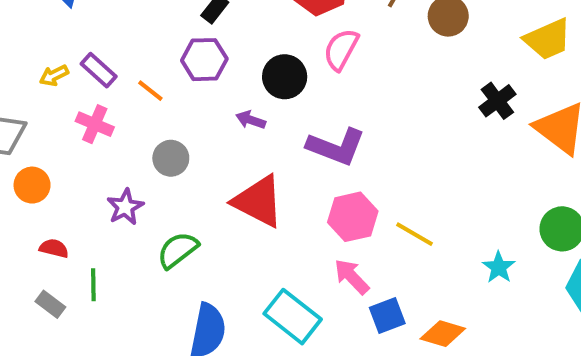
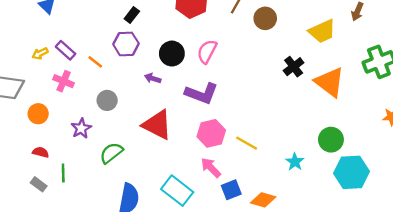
pink semicircle: (341, 49) -> (207, 52), moved
orange circle: (32, 185) -> (38, 114), moved

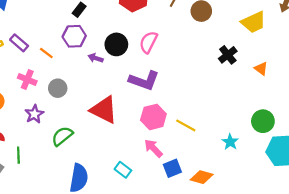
purple arrow: (153, 78) -> (96, 58), moved
pink cross: (64, 81) -> (27, 79), moved
orange triangle: (330, 82) -> (261, 69), size x0.5
cyan rectangle: (177, 191) -> (123, 170), size x0.6

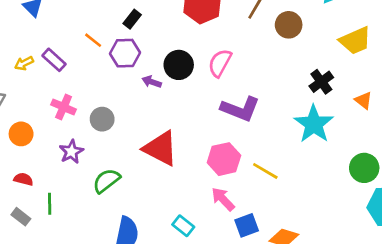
orange line: (46, 53) -> (93, 40), moved
purple L-shape: (144, 81) -> (240, 109), moved
cyan star: (230, 142) -> (314, 124), moved, size x1.8

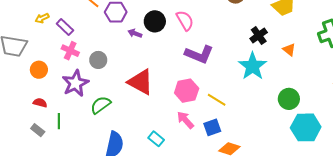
purple rectangle: (54, 60) -> (65, 27), moved
pink semicircle: (220, 63) -> (185, 20), turned 120
purple star: (71, 152) -> (75, 83), size x1.5
blue square: (247, 225) -> (212, 127), moved

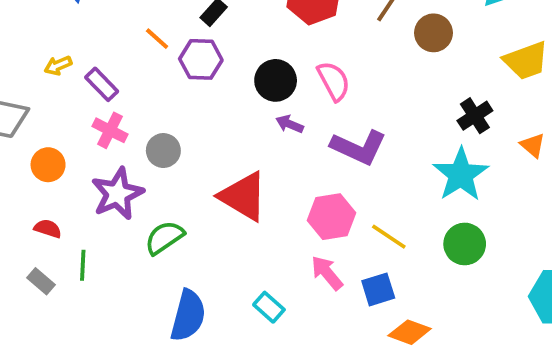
purple arrow: (135, 33) -> (290, 124), moved
green circle: (289, 99) -> (465, 244), moved

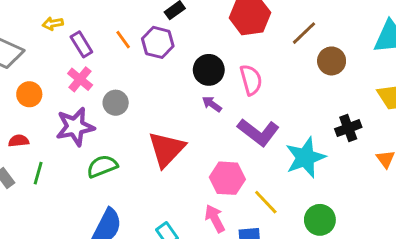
orange line: (157, 39) -> (123, 40), moved
cyan star: (461, 175) -> (305, 158), moved
red triangle: (243, 196) -> (166, 149), turned 30
red semicircle: (48, 229) -> (19, 141), turned -36

